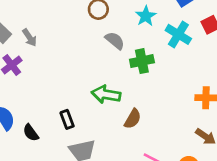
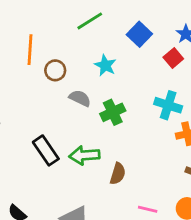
cyan cross: (178, 34) -> (168, 105), moved
black rectangle: (67, 119) -> (46, 150), moved, size x1.5

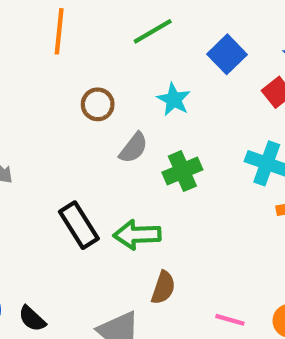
orange line: (30, 50) -> (59, 31), moved
gray semicircle: (80, 98) -> (133, 148), turned 100
brown semicircle: (118, 174) -> (163, 288), moved

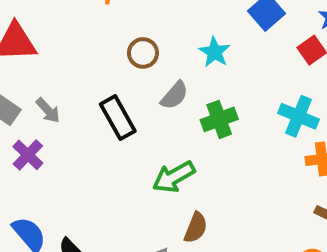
black rectangle: (79, 225) -> (118, 118), moved
green arrow: (137, 235) -> (174, 177), turned -30

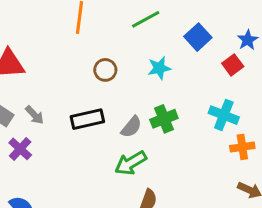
cyan star: (214, 52) -> (159, 68), turned 30
gray semicircle: (174, 95) -> (131, 127), moved
black rectangle: (118, 118) -> (87, 119), turned -72

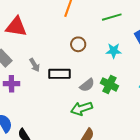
gray arrow: (35, 115) -> (35, 65), moved
green cross: (164, 119) -> (109, 84), turned 36
purple cross: (20, 149) -> (11, 84), turned 35

